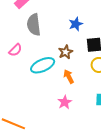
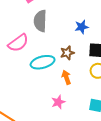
pink semicircle: (15, 50) -> (18, 43), size x1.5

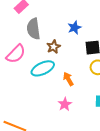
brown star: (67, 53) -> (54, 47), moved

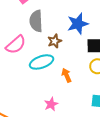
blue star: (74, 28) -> (78, 24), size x1.5
pink star: (65, 104) -> (51, 104), moved

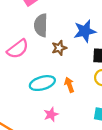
cyan ellipse: (42, 62) -> (42, 83), moved

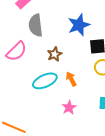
brown star: (59, 48) -> (55, 54), moved
pink star: (51, 114) -> (69, 107), moved

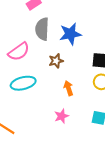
blue star: (79, 25) -> (70, 34), moved
cyan ellipse: (45, 81) -> (23, 83), moved

